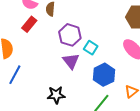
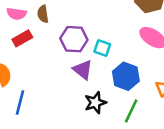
red rectangle: (29, 24) -> (22, 38), turned 35
black star: (56, 95) -> (95, 103), moved

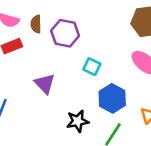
purple hexagon: (74, 39) -> (65, 33), moved
purple triangle: (83, 70) -> (45, 84), moved

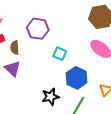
brown semicircle: (36, 24) -> (15, 48), moved
purple triangle: (45, 84) -> (13, 69), moved

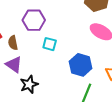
cyan square: (60, 54) -> (50, 44), moved
black star: (51, 97) -> (29, 84), moved

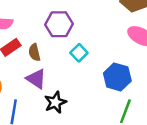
cyan square: (50, 44) -> (79, 53), turned 32

